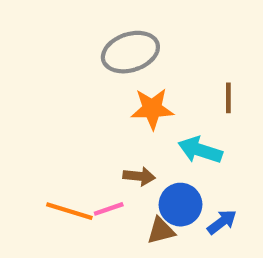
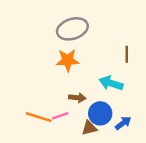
orange star: (152, 109) -> (68, 60), moved

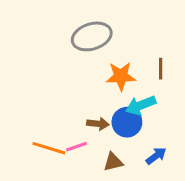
orange star: (68, 60) -> (121, 76), moved
cyan arrow: (111, 83) -> (141, 105), turned -40
blue circle: (100, 113) -> (127, 122), moved

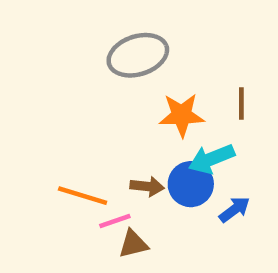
orange line: (49, 148) -> (83, 196), moved
blue arrow: (156, 156) -> (235, 209), moved
brown triangle: (113, 162) -> (133, 244), moved

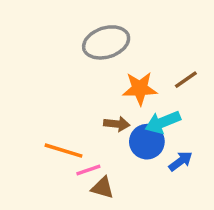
brown line: (241, 104) -> (186, 80), turned 55
brown arrow: (147, 186) -> (117, 124), moved
brown triangle: (133, 244) -> (103, 188), turned 30

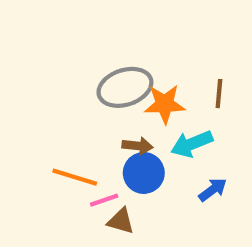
gray ellipse: (106, 42) -> (125, 87), moved
brown line: (186, 80) -> (219, 94), turned -50
blue circle: (147, 142) -> (144, 173), moved

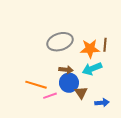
orange star: (165, 104) -> (90, 49), moved
blue arrow: (213, 190) -> (102, 103), moved, turned 32
brown triangle: (121, 221) -> (81, 93), moved, turned 40

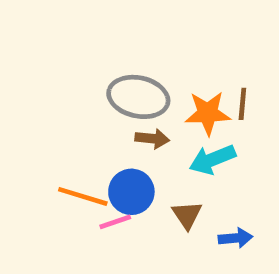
gray ellipse: (60, 42) -> (138, 97), turned 30
brown arrow: (66, 70) -> (152, 139), moved
blue circle: (69, 83) -> (131, 192), moved

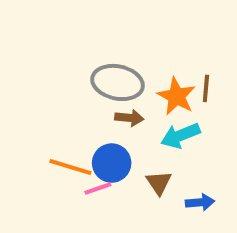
orange star: (208, 113) -> (176, 96), turned 30

